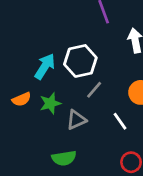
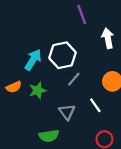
gray triangle: (76, 120) -> (67, 112), moved, turned -42

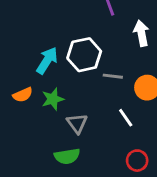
gray line: (74, 79) -> (113, 76), moved, turned 56
gray triangle: (67, 112) -> (77, 123), moved

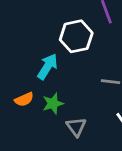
white hexagon: (84, 55) -> (76, 36), moved

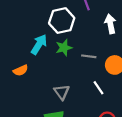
green star: (53, 104) -> (64, 48), moved

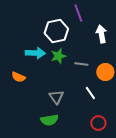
cyan arrow: (39, 44) -> (35, 53), turned 60
orange semicircle: (21, 70) -> (18, 77), turned 48

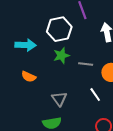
cyan arrow: (35, 53) -> (25, 45), moved
orange semicircle: (18, 77) -> (29, 77), moved

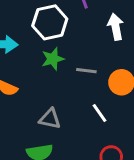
gray triangle: (59, 99) -> (50, 119), turned -42

